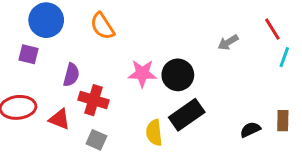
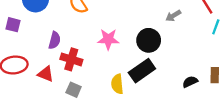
purple square: (28, 54) -> (13, 25), moved
black circle: (178, 75) -> (149, 40), moved

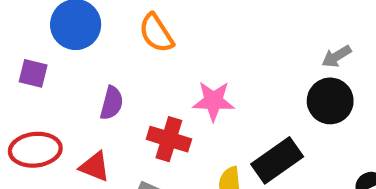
black circle: (149, 40) -> (330, 101), moved
red cross: (71, 59) -> (169, 139), moved

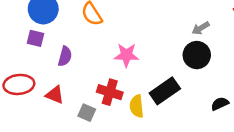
purple square: (33, 73) -> (36, 38), moved
red cross: (169, 139) -> (110, 92), moved

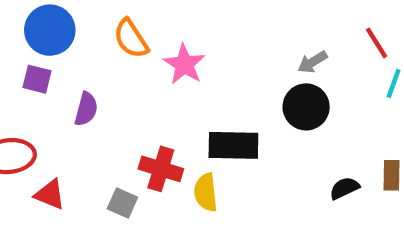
pink star: (126, 55) -> (184, 64), moved, turned 30
black rectangle: (165, 91) -> (233, 145), moved, turned 36
red triangle: (55, 95) -> (50, 194), moved

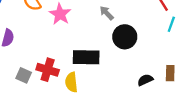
gray arrow: (312, 62) -> (107, 13), moved, turned 77
gray square: (122, 203) -> (24, 75), moved

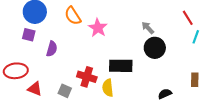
gray arrow: (107, 13) -> (148, 28), moved
gray square: (24, 75) -> (65, 91), moved
black semicircle: (145, 80) -> (165, 94), moved

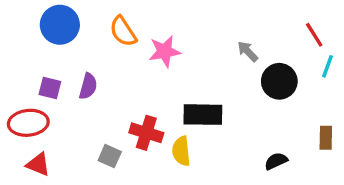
pink star: (98, 28) -> (165, 51), turned 30
purple square: (29, 35) -> (50, 88), moved
black circle: (155, 48) -> (279, 81), moved
red triangle: (35, 89) -> (38, 164), moved

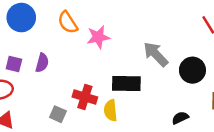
gray arrow: (248, 51) -> (156, 54), moved, size x1.6
black circle: (279, 81) -> (192, 70), moved

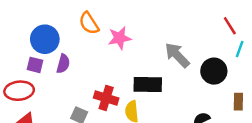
blue circle: (21, 18) -> (45, 39), moved

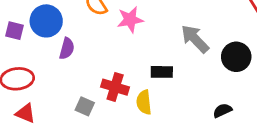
purple square: (35, 65) -> (14, 31), moved
black rectangle: (148, 85) -> (162, 72), size x0.7

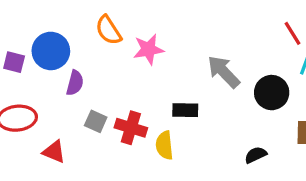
gray square: (85, 106) -> (96, 121), moved
red triangle: (26, 113) -> (54, 152), moved

